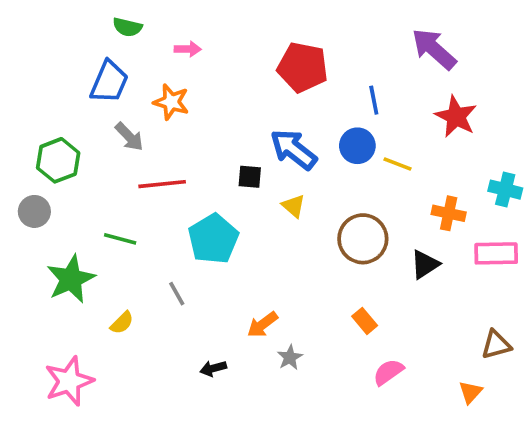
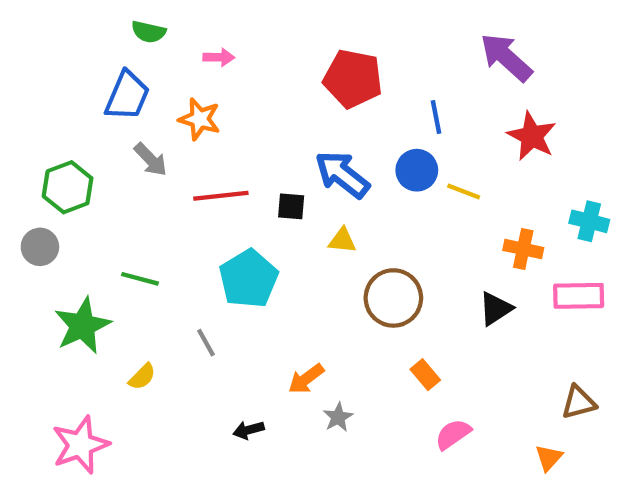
red line: (162, 184) -> (221, 196), moved
yellow triangle: (294, 206) -> (342, 240), turned -35
brown circle: (363, 239) -> (393, 298), moved

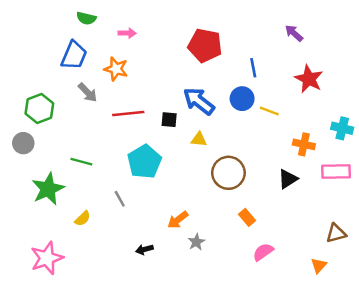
purple arrow: (506, 57) -> (294, 33), size x0.6

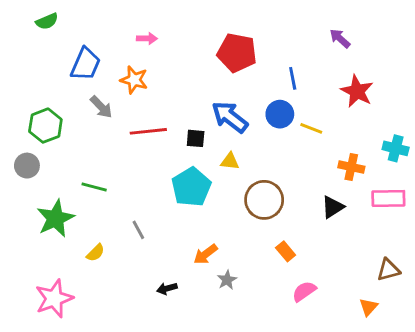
green semicircle: (86, 18) -> (47, 21), moved, turned -36
cyan pentagon: (144, 162) -> (191, 187), moved

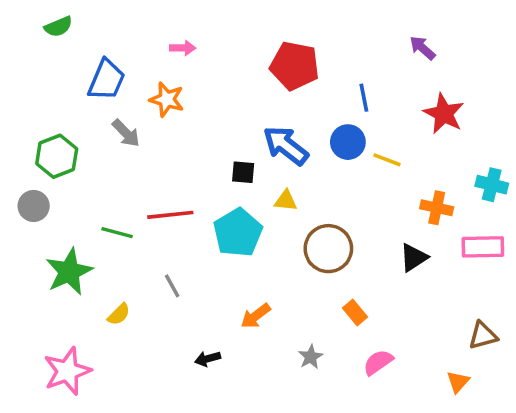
red line: (148, 131) -> (170, 215), moved
gray star: (227, 280) -> (311, 357), moved

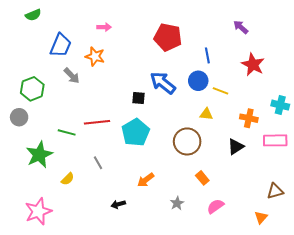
yellow triangle: (286, 201) -> (206, 114), moved

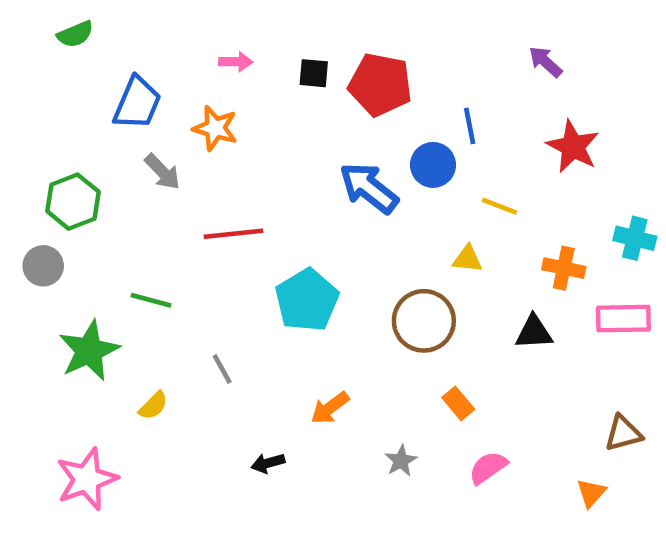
blue circle: (198, 81) -> (433, 165), moved
black square: (139, 98) -> (314, 73), moved
red line: (97, 122) -> (234, 234), moved
black triangle: (236, 147) -> (534, 332), turned 30

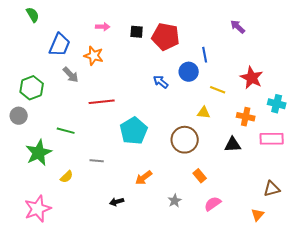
green semicircle: (75, 34) -> (33, 15), turned -98
red star: (573, 147) -> (252, 78), moved
blue arrow: (369, 188) -> (161, 82), size x0.6
gray line: (222, 369) -> (97, 161), turned -56

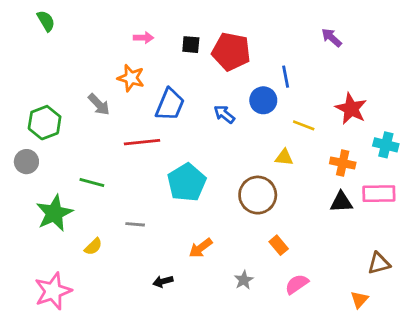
blue trapezoid: (60, 45) -> (170, 104), moved
black triangle: (233, 145) -> (341, 202), moved

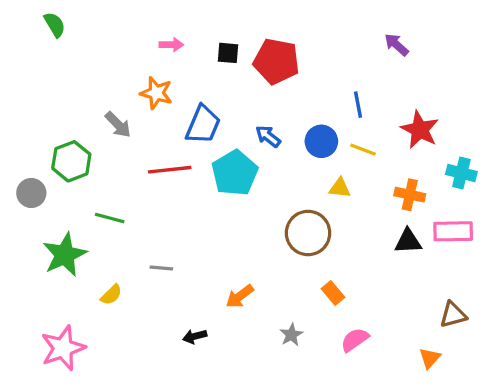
blue line: (286, 77) -> (358, 105), moved
blue circle: (263, 100) -> (321, 141), moved
green hexagon: (45, 123) -> (71, 161), moved
cyan pentagon: (187, 182) -> (235, 173), moved

